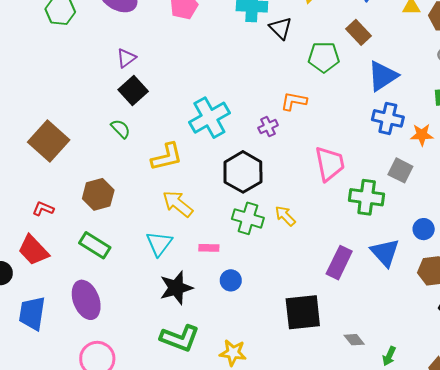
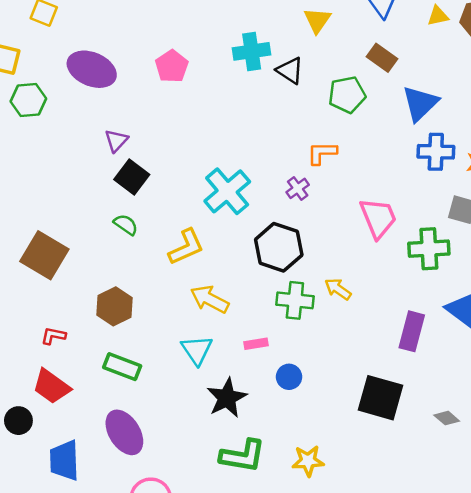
black square: (303, 312) -> (380, 398), turned 33

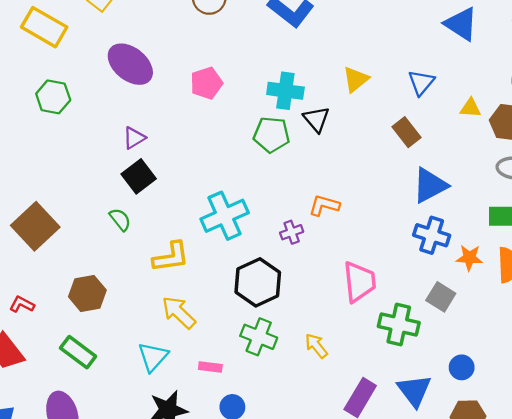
green pentagon: (347, 95) -> (271, 135), moved
green hexagon: (28, 100) -> (53, 97), moved
yellow arrow: (338, 289) -> (316, 346), moved

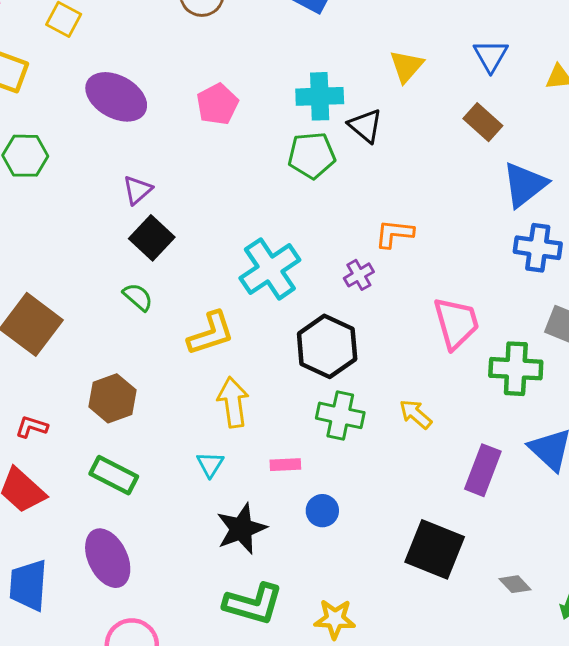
yellow arrow: (179, 312) -> (233, 402), turned 48
cyan triangle: (153, 357) -> (210, 464), size x0.7

